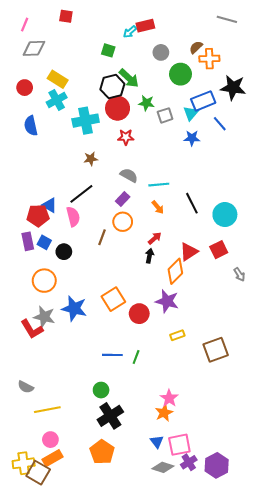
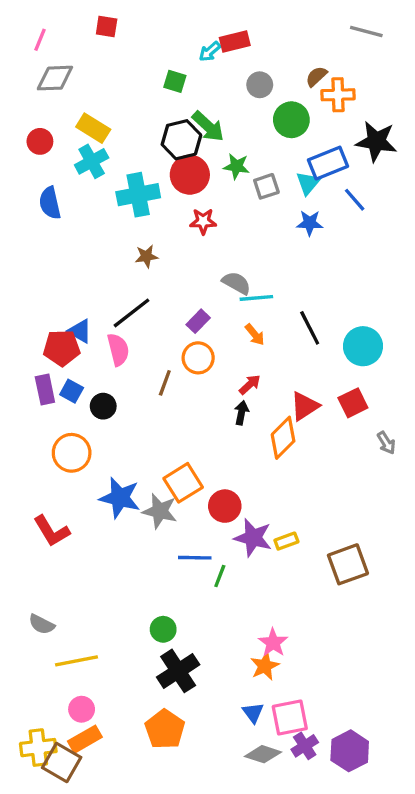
gray semicircle: (129, 175) -> (236, 283), moved
purple star: (167, 301) -> (253, 538), moved
gray star: (44, 317) -> (160, 511), moved
blue line: (112, 355) -> (195, 558), moved

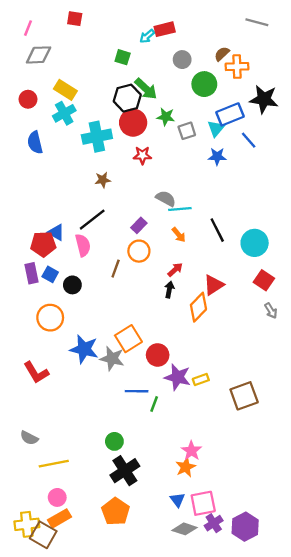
red square: (353, 403) -> (264, 280), moved, turned -30

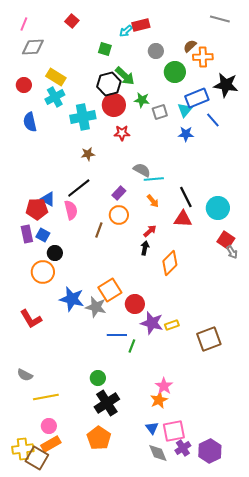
red square: (75, 19) -> (72, 21), moved, turned 32
black circle: (72, 285) -> (55, 253), moved
red triangle: (214, 285) -> (183, 219), moved, turned 36
gray arrow: (271, 311) -> (232, 252), moved
gray diamond: (184, 529) -> (158, 453), turned 50

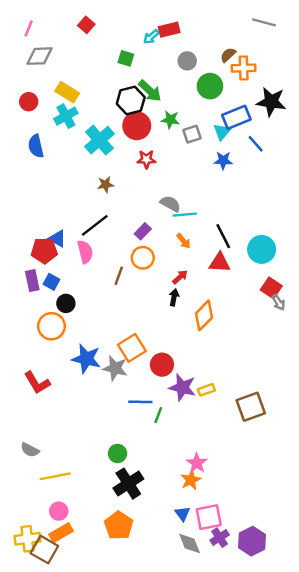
cyan cross: (83, 117) -> (100, 140), turned -30

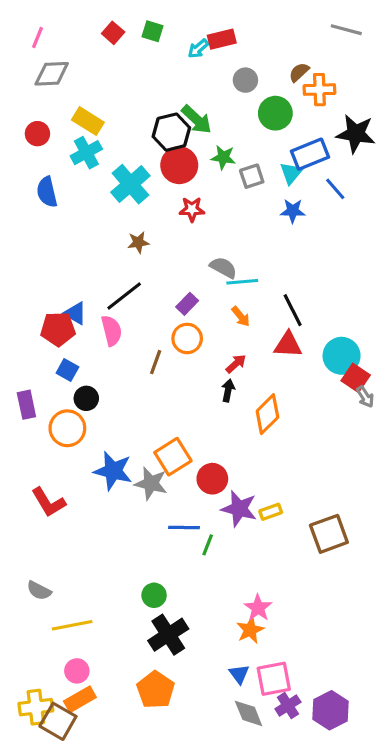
green square: (126, 58) -> (152, 31), moved
cyan circle: (262, 249) -> (342, 356), moved
purple rectangle: (32, 281) -> (26, 405), moved

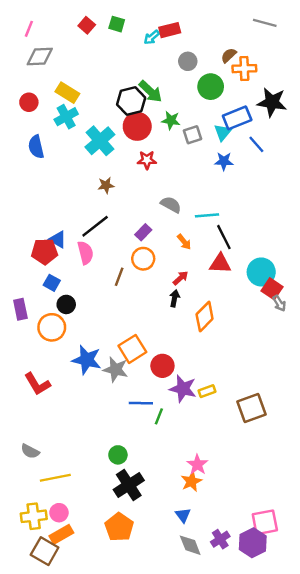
cyan line: (242, 282) -> (207, 215), moved
pink square: (274, 679) -> (265, 522), moved
yellow cross: (36, 707) -> (34, 516), moved

